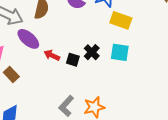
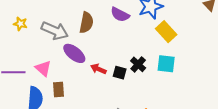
yellow rectangle: (121, 20) -> (166, 32), turned 30
brown rectangle: (11, 74) -> (59, 89), turned 42

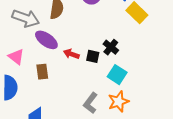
cyan square: (166, 64) -> (117, 75), moved, turned 30
brown rectangle: (59, 89) -> (42, 72), moved

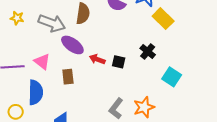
black cross: (111, 47) -> (148, 51), moved
cyan square: (117, 75) -> (172, 77), moved

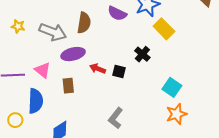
purple ellipse: (72, 45) -> (73, 54), turned -50
black cross: (148, 51) -> (142, 54), moved
orange star: (144, 107) -> (176, 114), moved

